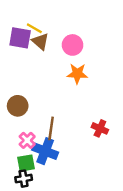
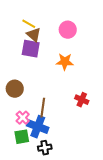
purple square: (20, 38) -> (31, 49), moved
pink circle: (73, 45) -> (68, 30), moved
red cross: (100, 128) -> (82, 100), moved
black cross: (24, 179) -> (45, 148), moved

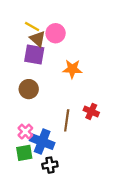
pink circle: (68, 30) -> (56, 33), moved
brown circle: (15, 89) -> (29, 89), moved
brown line: (43, 108) -> (67, 120), moved

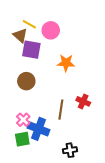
brown triangle: (38, 39) -> (20, 35), moved
black cross: (50, 165) -> (70, 150), moved

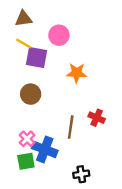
yellow line: (29, 24) -> (24, 43), moved
brown triangle: (20, 35) -> (24, 19), moved, turned -49

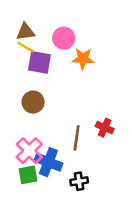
brown triangle: (24, 19) -> (25, 32), moved
orange star: (77, 73) -> (83, 59), moved
pink cross: (27, 139) -> (29, 151), size x1.5
black cross: (81, 174) -> (79, 181), moved

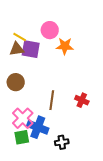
brown triangle: (25, 32) -> (17, 49), moved
brown circle: (33, 102) -> (16, 82), moved
brown line: (77, 138) -> (52, 100), moved

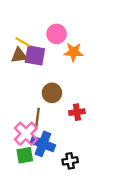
brown circle: (16, 82) -> (52, 93), moved
brown line: (52, 100) -> (37, 119), moved
red cross: (82, 100) -> (77, 112), moved, turned -32

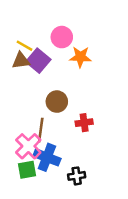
purple square: (35, 55) -> (38, 61), turned 30

